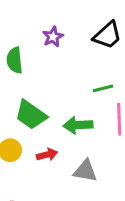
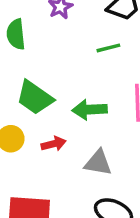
green line: (103, 88) -> (108, 48), moved

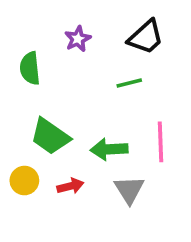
gray triangle: (98, 163) -> (129, 190), moved, turned 48

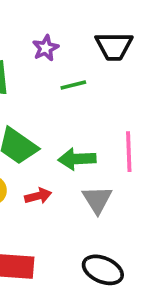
black trapezoid: (146, 37) -> (114, 46), turned 42
green line: (129, 83) -> (73, 85), moved

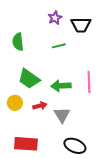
purple star: (46, 48) -> (55, 18), moved
gray triangle: (97, 200) -> (62, 115), moved

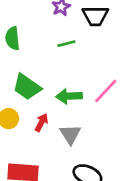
pink line: (89, 82) -> (106, 91), turned 45
red arrow: (40, 106) -> (41, 122), turned -48

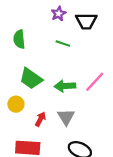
green line: (66, 44) -> (63, 43), turned 32
red arrow: (41, 122) -> (40, 119), moved

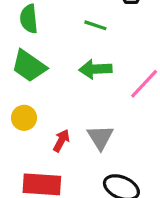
green trapezoid: (31, 79) -> (29, 66), moved
green arrow: (65, 86) -> (95, 69), moved

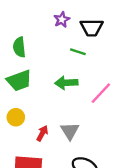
green line: (95, 25) -> (78, 52), moved
green trapezoid: (29, 66) -> (19, 80), turned -55

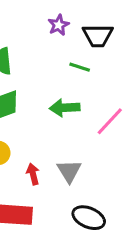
red arrow: (42, 133) -> (33, 174), turned -42

